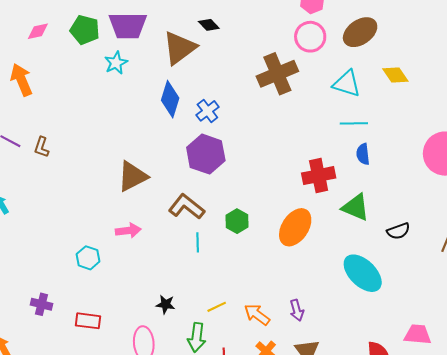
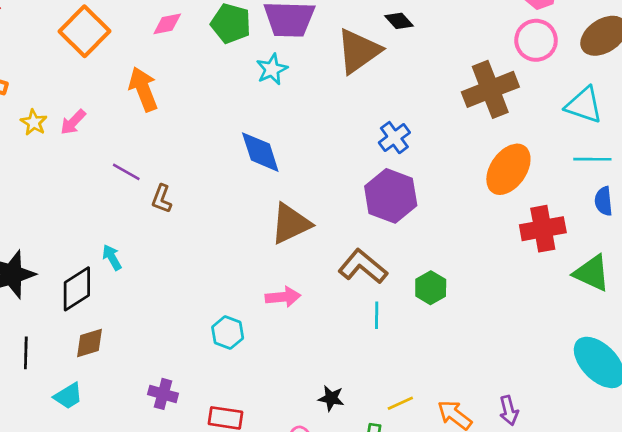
blue diamond: (170, 99) -> (260, 152), moved, turned -36
brown L-shape: (42, 147) -> (162, 199), moved
orange ellipse: (295, 227) -> (508, 169), moved

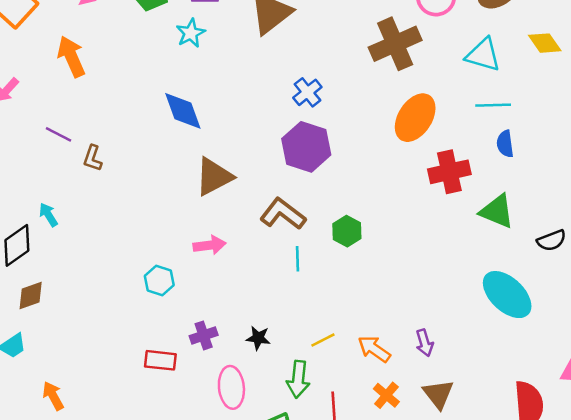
purple cross: (163, 394) -> (204, 335), moved, turned -32

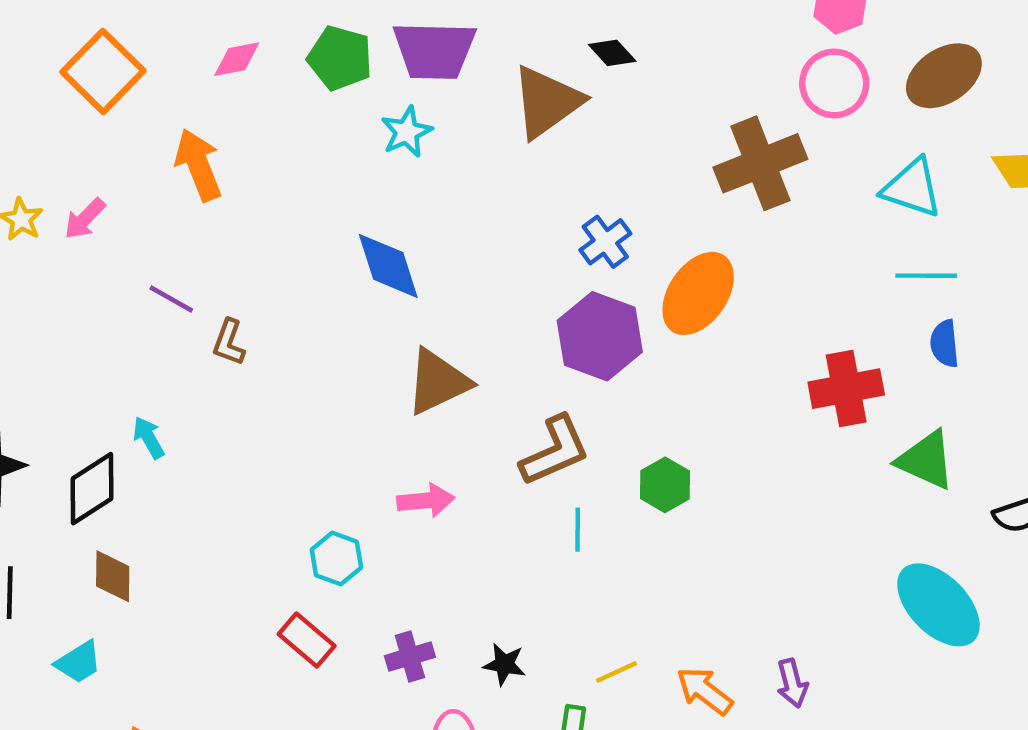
orange ellipse: (415, 118) -> (698, 293), moved
brown L-shape: (283, 214) -> (555, 451), turned 117
brown diamond: (31, 295) -> (113, 576), turned -72
red rectangle: (160, 360) -> (307, 640), moved, turned 32

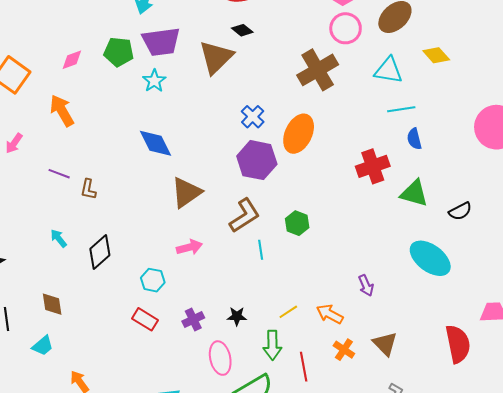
black diamond: (92, 489) -> (100, 252), moved
purple arrow: (792, 683) -> (366, 285), moved

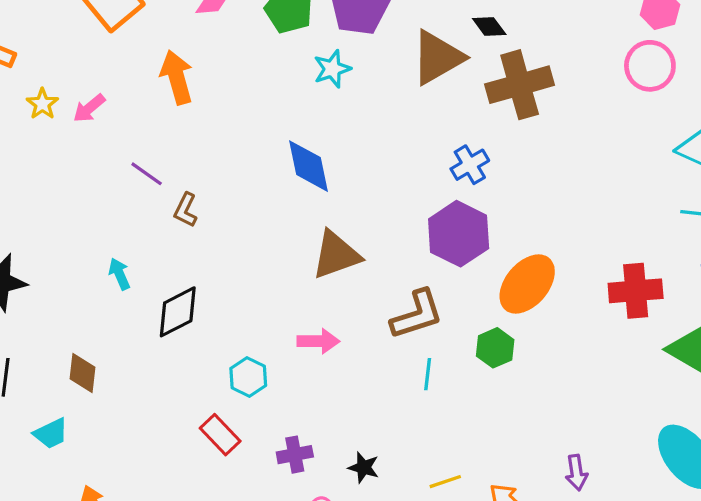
brown cross: (318, 70) -> (520, 85), moved
orange ellipse: (299, 134) -> (527, 284), moved

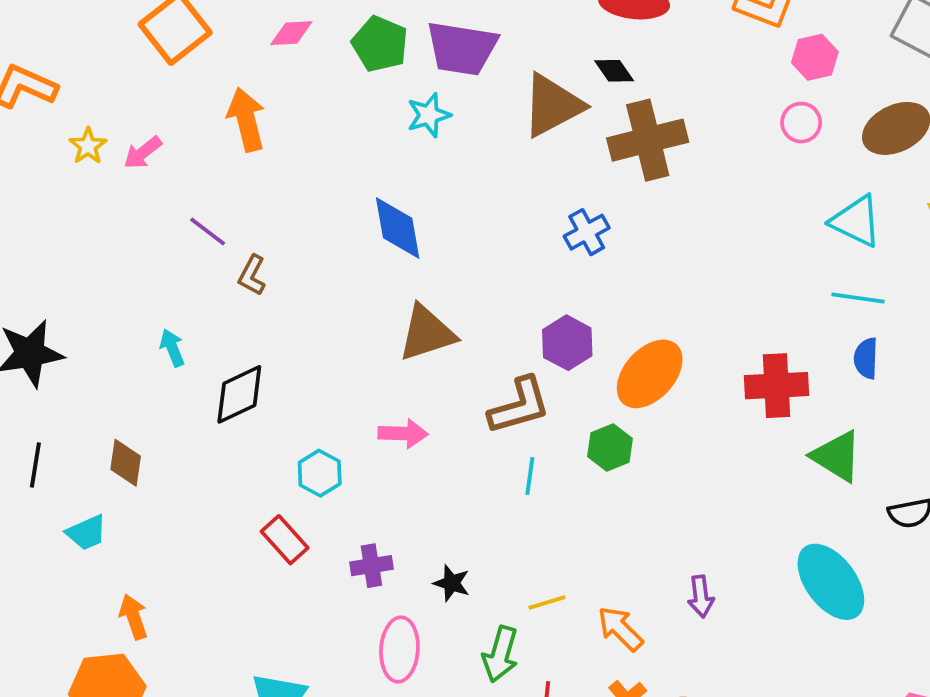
pink circle: (650, 66) -> (801, 123), size x0.7
purple hexagon: (459, 234) -> (567, 343), moved, size x0.7

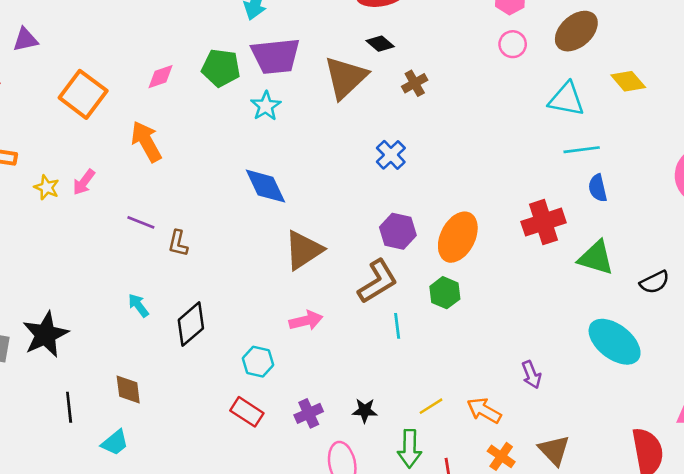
brown cross: (648, 140) -> (415, 83), size x0.5

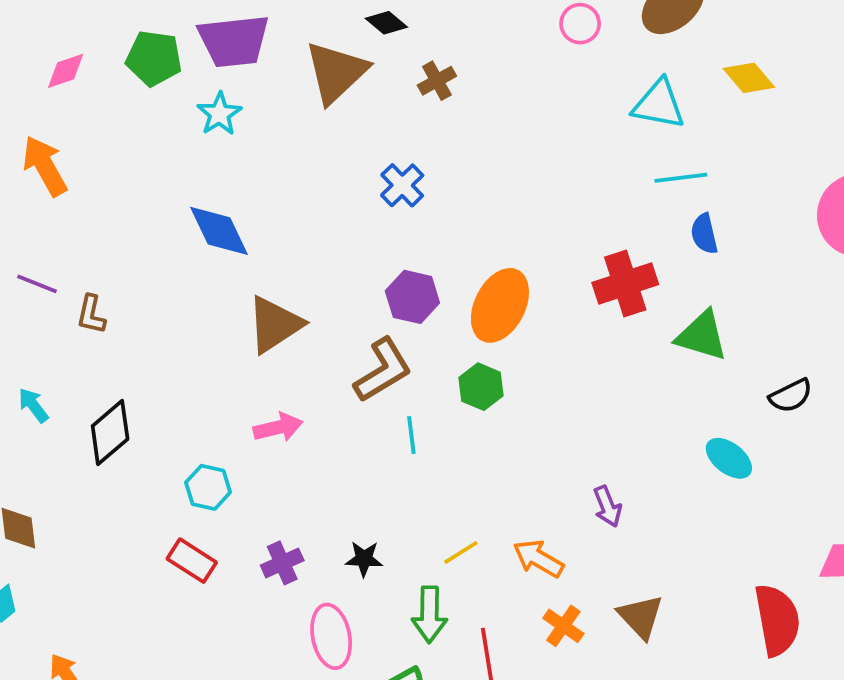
black semicircle: (655, 282) -> (791, 396), moved
cyan ellipse: (615, 342) -> (729, 458), size x0.6

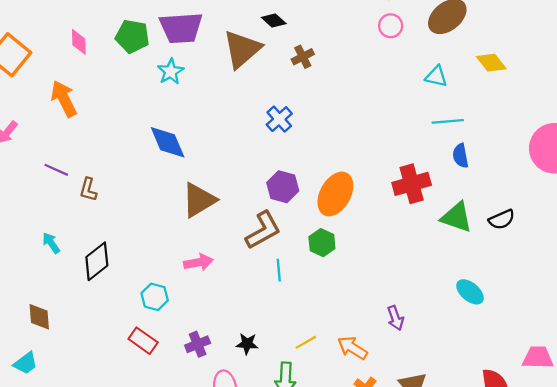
pink diamond: (66, 71) -> (79, 42), turned -75
cyan triangle: (659, 104) -> (436, 76), size x0.7
black semicircle: (791, 396) -> (502, 219), moved

